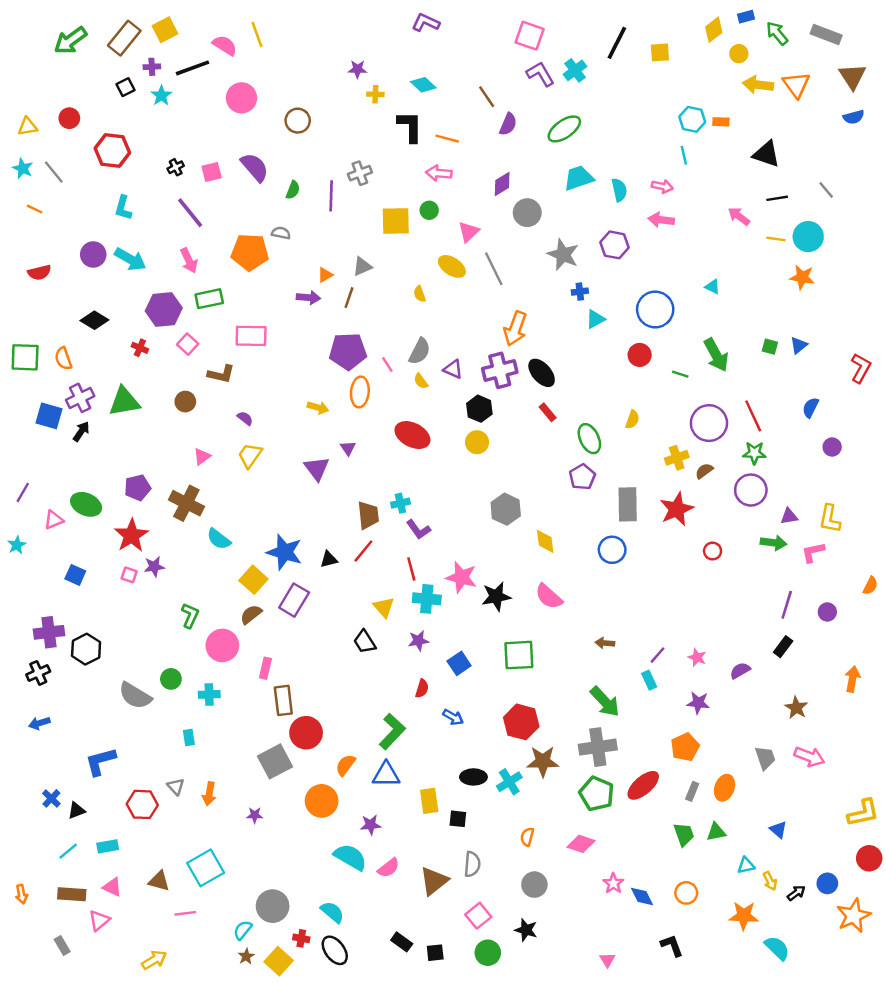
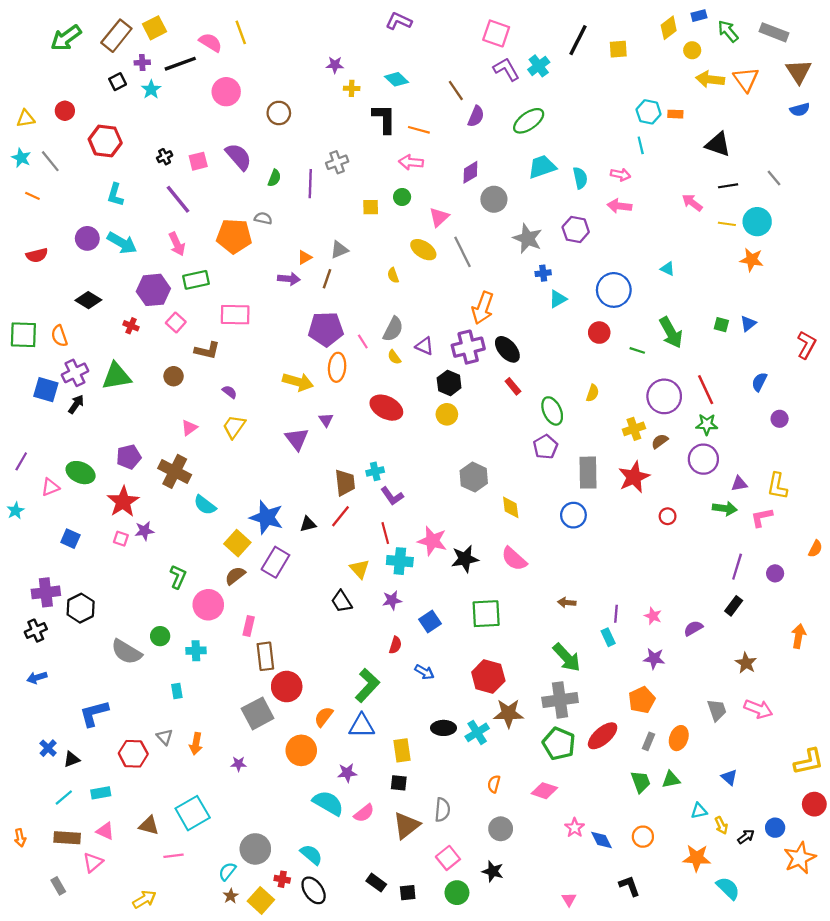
yellow square: (396, 221) -> (371, 207), size x0.6
yellow arrow: (318, 408) -> (298, 382), size x1.5
purple line: (658, 655) -> (616, 614), turned -36
black square: (458, 819) -> (399, 783), moved

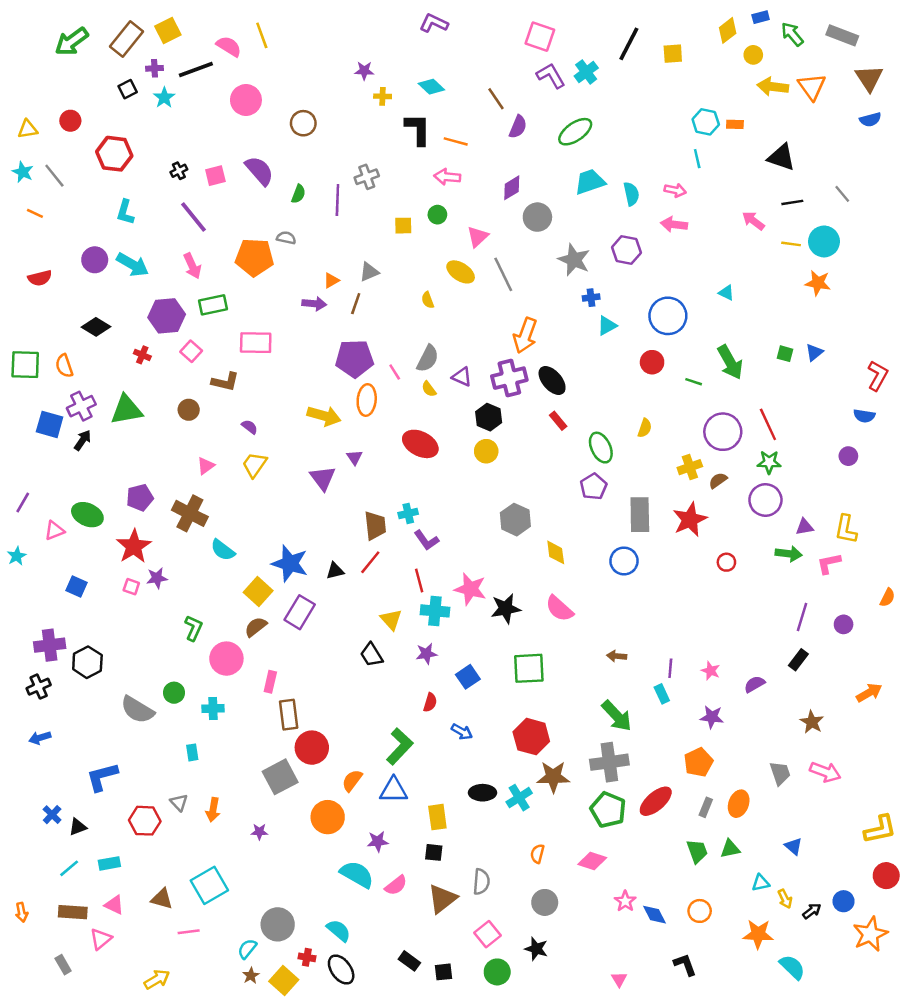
blue semicircle: (759, 382) -> (864, 416), moved, turned -108
orange arrow: (799, 636) -> (869, 693), turned 50

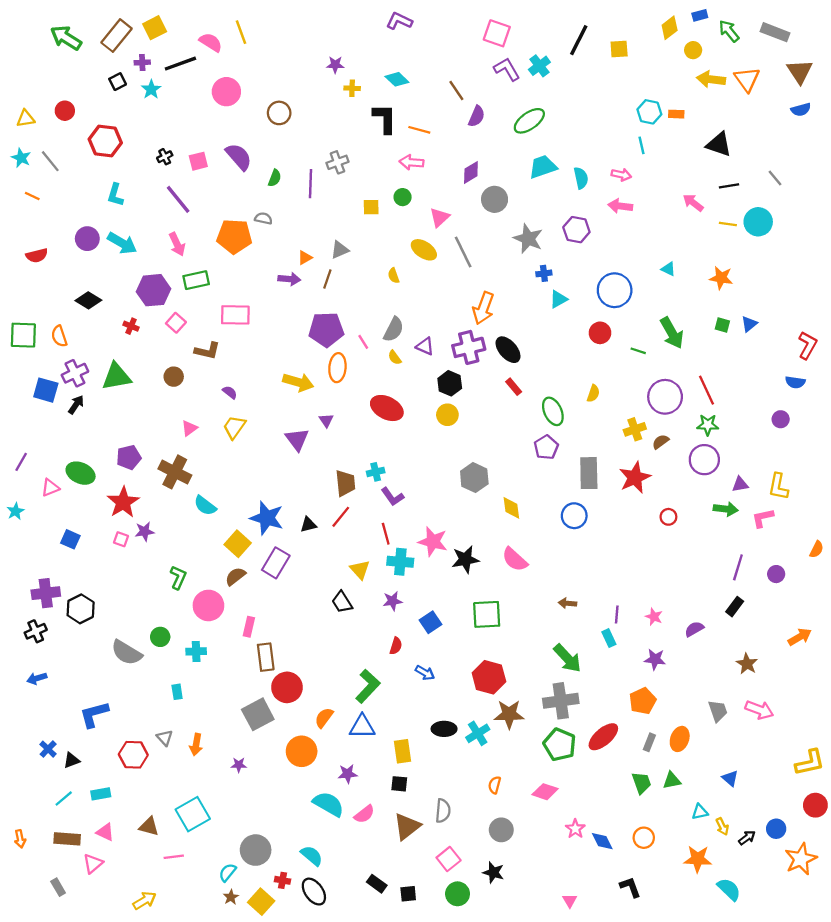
green arrow: (72, 41) -> (66, 38), turned 68
orange star: (818, 283) -> (721, 278), moved

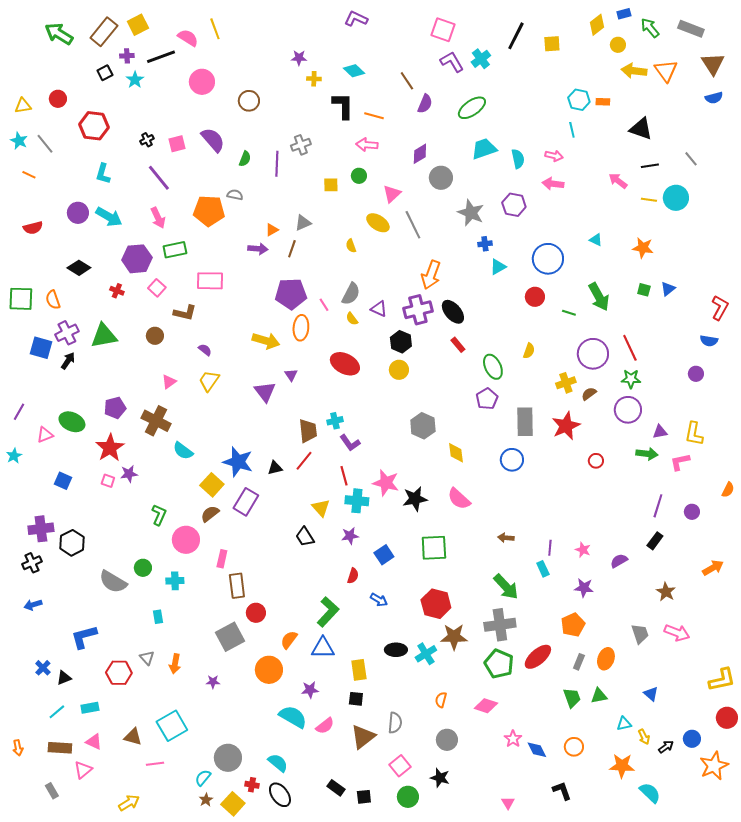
red circle: (287, 687) -> (256, 613), size x0.7

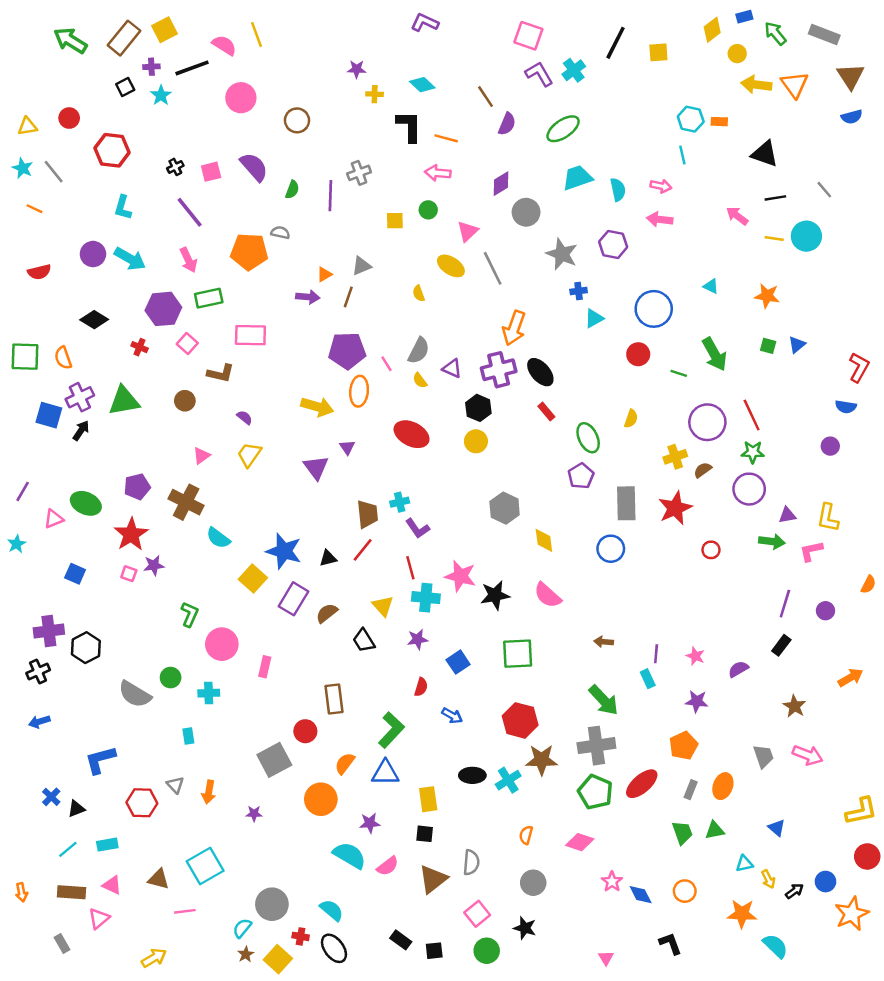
brown semicircle: (210, 514) -> (327, 613), moved
brown rectangle: (237, 586) -> (334, 699), moved

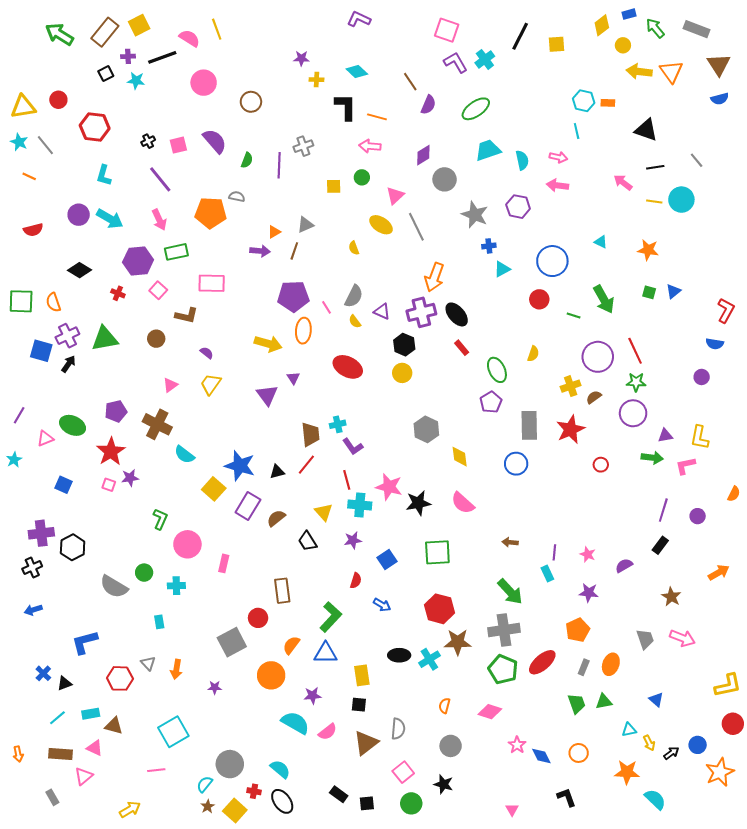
cyan star: (161, 95) -> (136, 81), turned -30
yellow triangle: (27, 126) -> (23, 107), size x1.5
brown triangle: (159, 879) -> (114, 726), moved

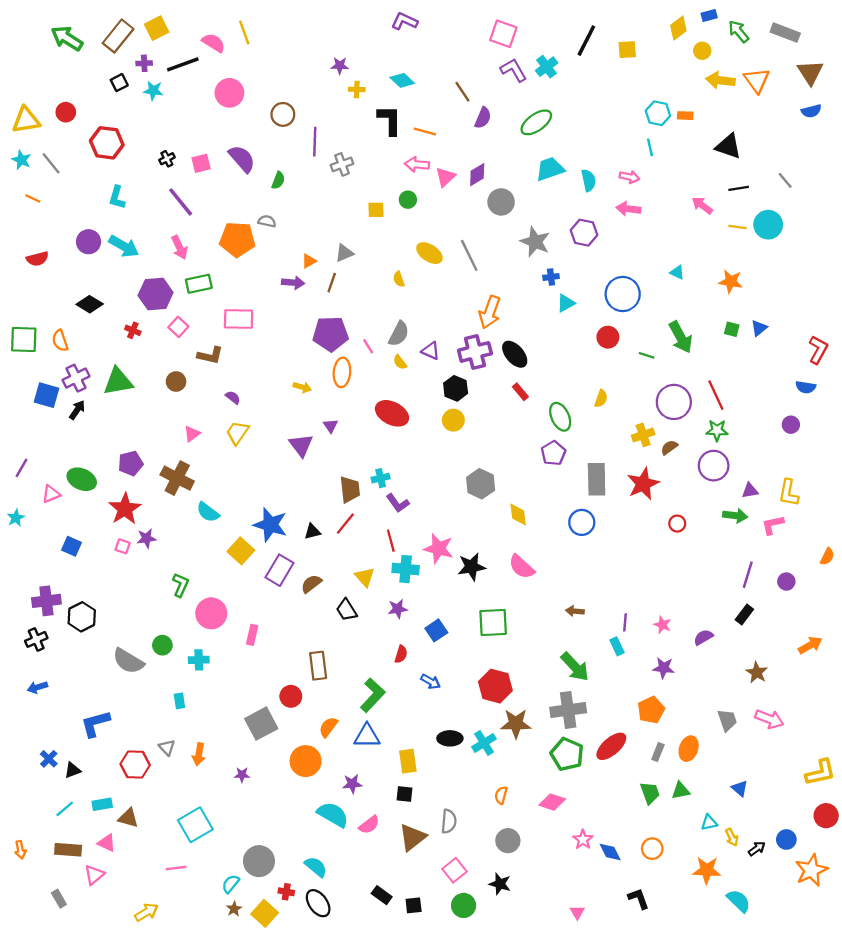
purple line: (279, 165) -> (315, 142), moved
pink triangle: (395, 196) -> (445, 177), moved
yellow arrow: (268, 344) -> (302, 387), size x0.6

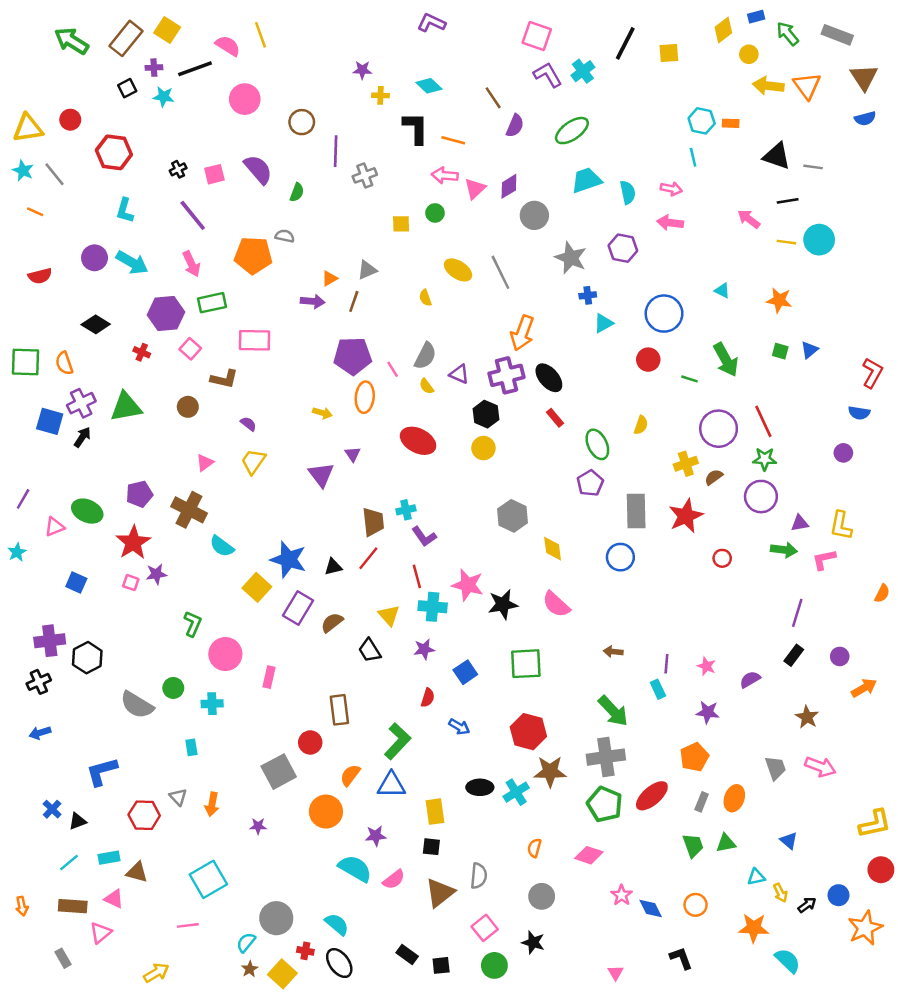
yellow square: (157, 28) -> (167, 30), turned -30
gray line: (785, 180) -> (813, 167), moved, turned -42
purple circle: (786, 582) -> (840, 656), moved

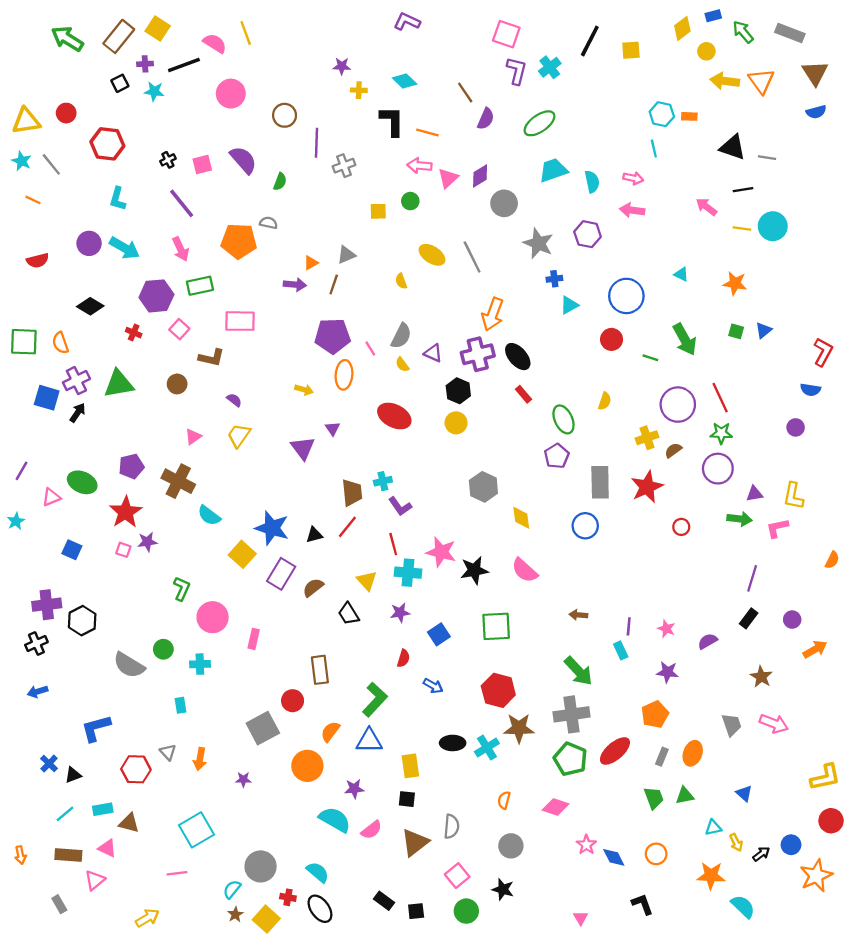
purple L-shape: (548, 75) -> (517, 71), turned 44

